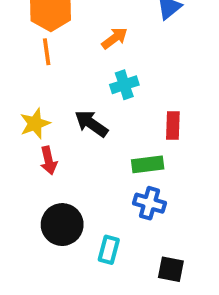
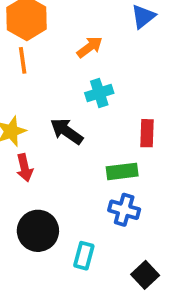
black square: (171, 269) -> (145, 275), turned 36

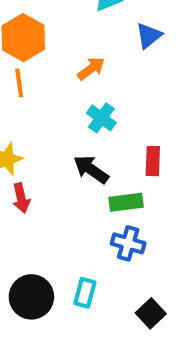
cyan cross: (99, 93) -> (101, 118), turned -36
black arrow: (67, 131) -> (91, 169), moved
black circle: (38, 231) -> (31, 297), moved

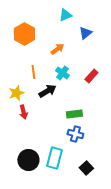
orange line: (19, 83) -> (33, 72), moved
red rectangle: (153, 161) -> (91, 76), moved, turned 40
black arrow: (91, 169) -> (47, 91), moved, turned 114
cyan rectangle: (85, 293) -> (54, 158), size x1.5

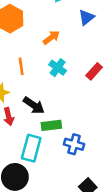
black arrow: (47, 91) -> (34, 105), moved, turned 66
green rectangle: (74, 114) -> (51, 125), moved
cyan rectangle: (54, 158) -> (31, 148), moved

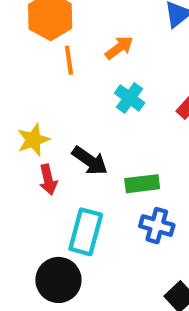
orange line: (21, 66) -> (69, 60), moved
green rectangle: (51, 125) -> (142, 184), moved

